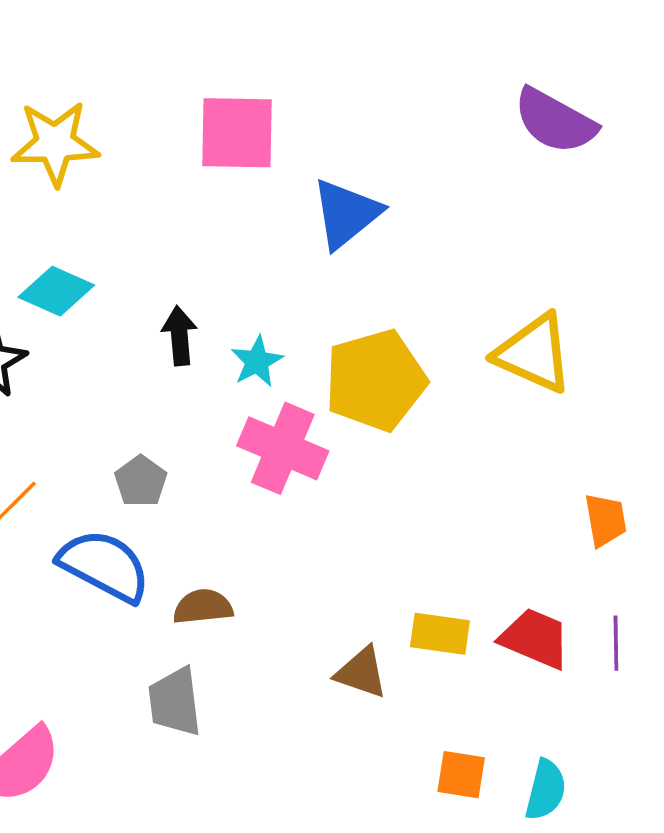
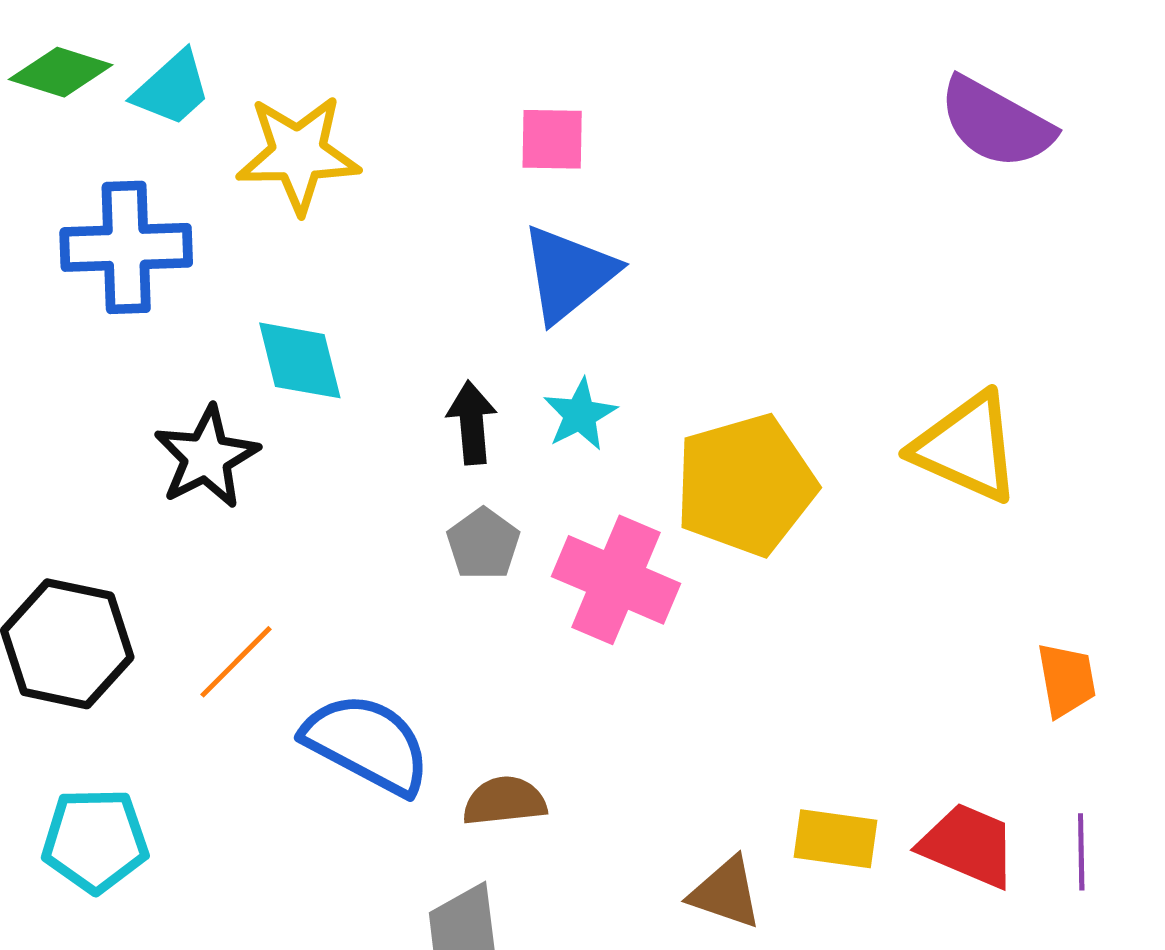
pink square: (237, 133) -> (552, 139), size x0.6
blue triangle: (346, 214) -> (568, 274), moved
cyan diamond: (56, 291) -> (300, 360), turned 52
cyan star: (257, 362) -> (580, 414), moved
gray pentagon: (141, 481) -> (483, 544), moved

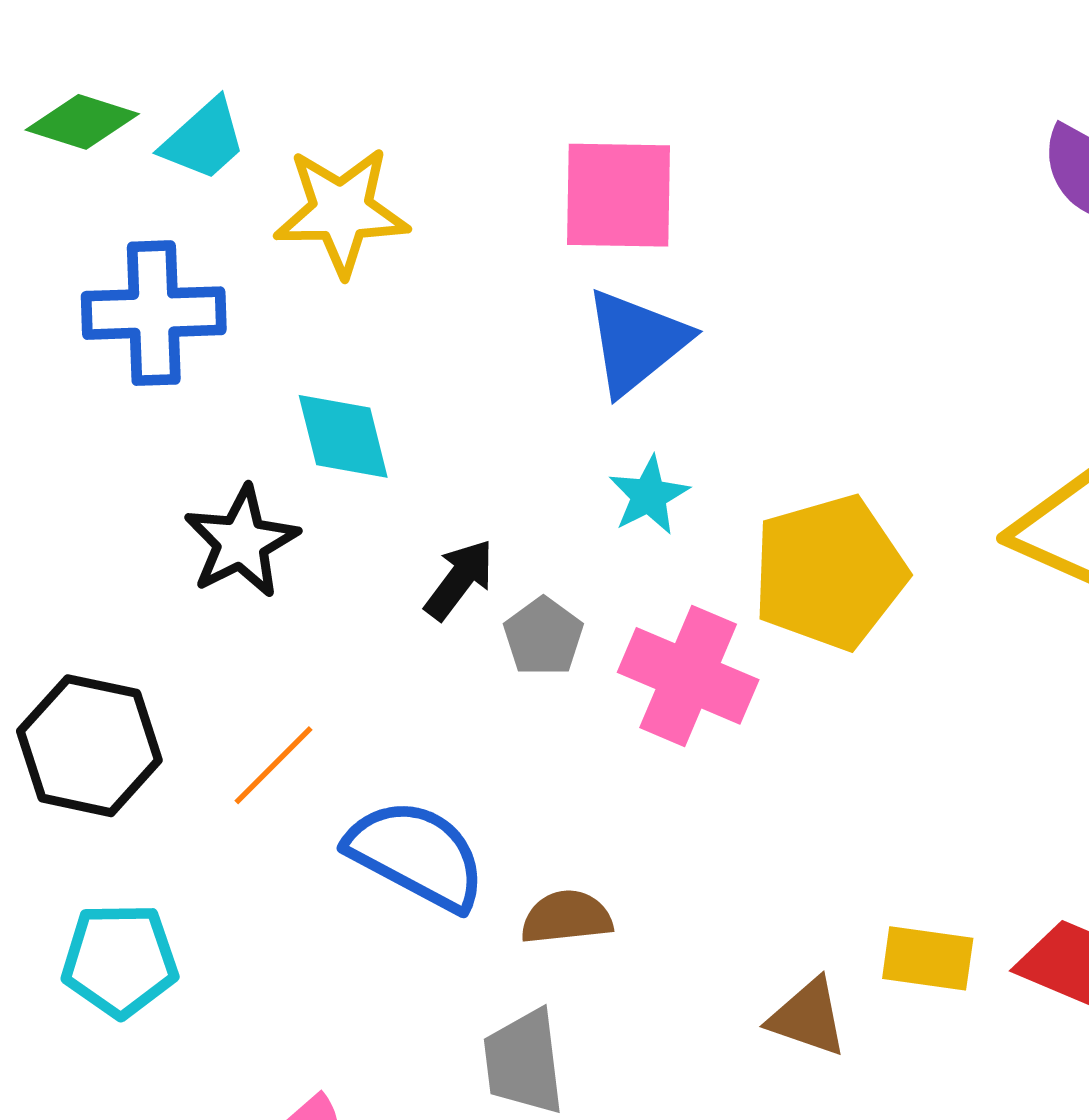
pink square: (552, 139) -> (618, 195), size x1.6
black arrow: (472, 423) -> (459, 579), moved, turned 42

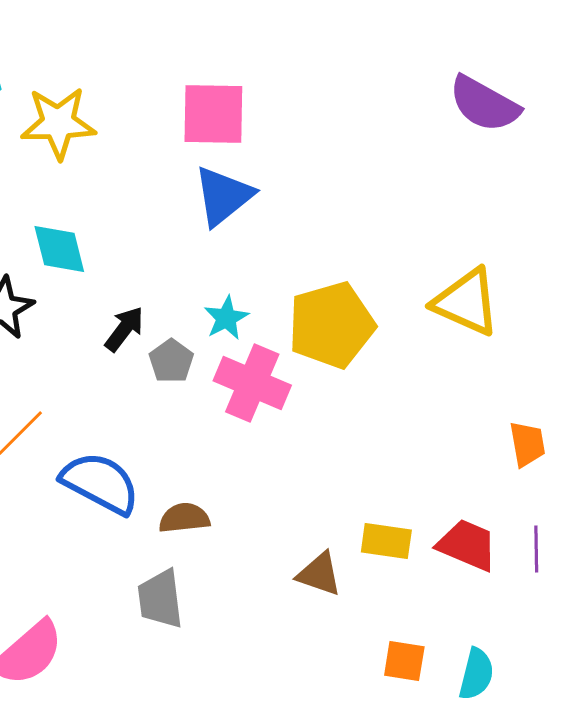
cyan star: (649, 495) -> (226, 318), moved

